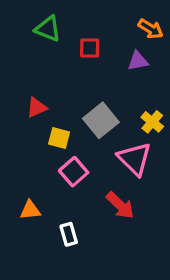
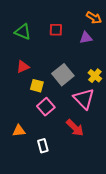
green triangle: (48, 29) -> (23, 32), moved

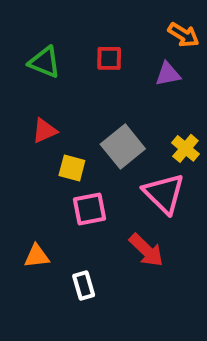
pink square: (46, 107) -> (90, 209), turned 30

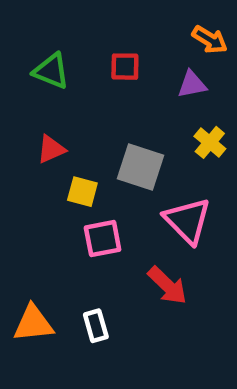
gray square: (123, 146) -> (141, 167), turned -33
yellow cross: (185, 148) -> (210, 142), moved
orange triangle: (37, 256) -> (33, 323), moved, size x1.4

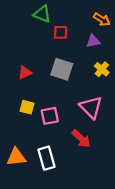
green triangle: (51, 71) -> (42, 14), moved
gray square: (141, 167) -> (62, 69), moved
yellow square: (82, 192) -> (27, 107), moved
white rectangle: (96, 326) -> (47, 158), size x1.5

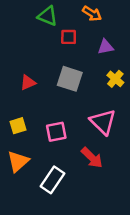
orange arrow: (102, 19) -> (92, 14), moved
yellow square: (27, 107) -> (18, 126), moved, turned -32
orange triangle: (16, 157) -> (18, 161), moved, turned -36
white rectangle: (47, 158) -> (53, 180), turned 50

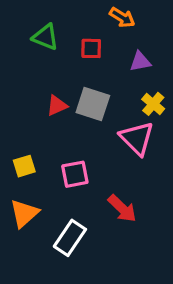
green triangle: (48, 16) -> (45, 37), moved
red triangle: (28, 83) -> (57, 106), moved
pink triangle: (103, 122) -> (137, 138), moved

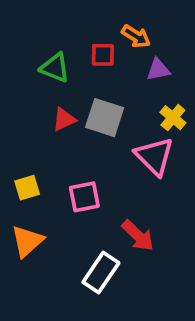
orange arrow: (122, 17) -> (136, 36), moved
green triangle: (45, 37) -> (55, 68), moved
white rectangle: (70, 238) -> (101, 273), moved

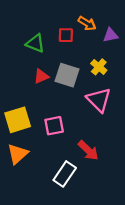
purple triangle: (158, 70) -> (111, 35), moved
yellow cross: (173, 118) -> (99, 67), moved
yellow square: (27, 188) -> (18, 120), size x1.6

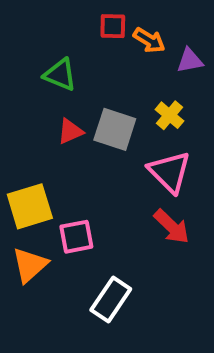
red square: (66, 35) -> (113, 26), moved
pink square: (54, 126) -> (76, 237), moved
red arrow: (88, 150) -> (172, 227), moved

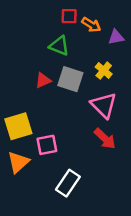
green triangle: (60, 75) -> (59, 46), moved

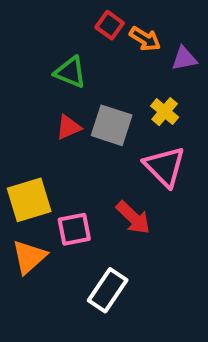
red square: (69, 16) -> (110, 25), turned 35
green triangle: (59, 46) -> (70, 72), moved
red arrow: (105, 139) -> (133, 218), moved

